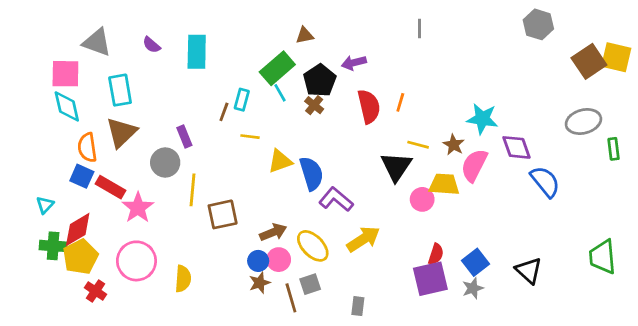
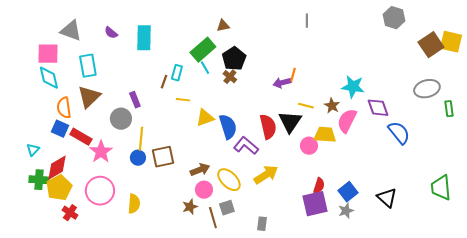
purple arrow: (354, 63) -> (282, 83), moved
red semicircle: (369, 106) -> (268, 127), moved
blue circle: (258, 261) -> (138, 158), moved

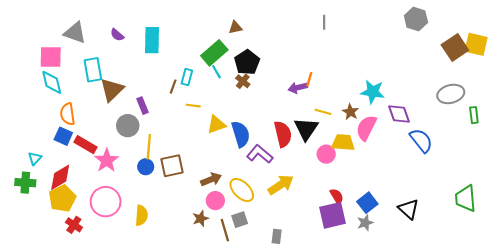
brown triangle: (89, 97) -> (112, 90), moved
green cross: (39, 180) -> (25, 183), moved
red semicircle: (319, 186) -> (337, 196), turned -49

